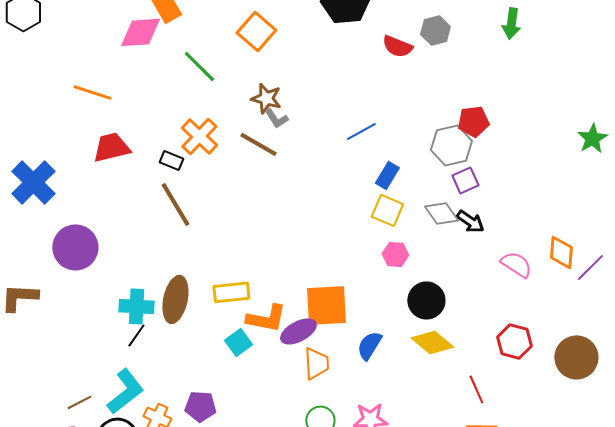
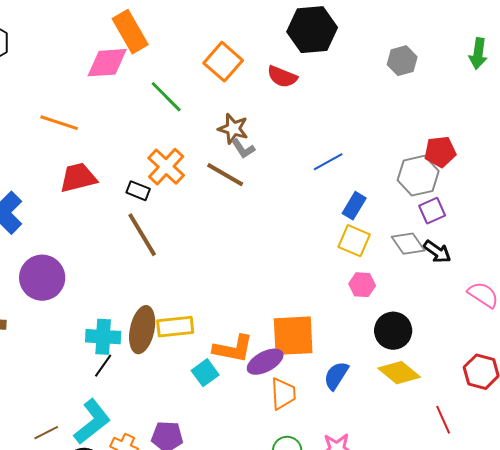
red semicircle: (397, 46) -> (282, 77), moved
yellow rectangle: (231, 292) -> (175, 327), moved

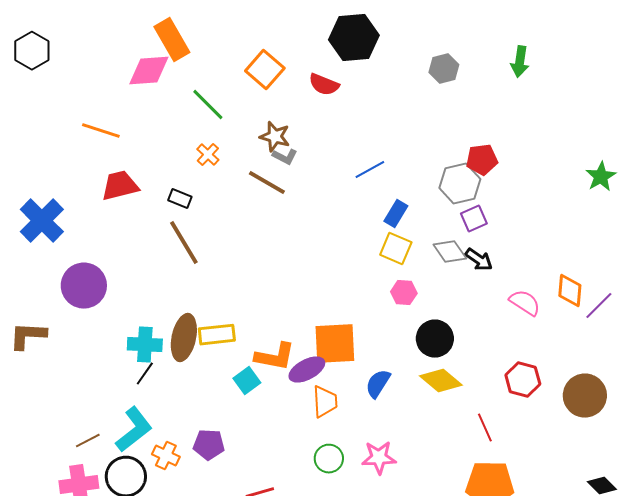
gray L-shape: (243, 149) -> (285, 157), turned -30
orange cross: (166, 167) -> (208, 155), moved, size x0.6

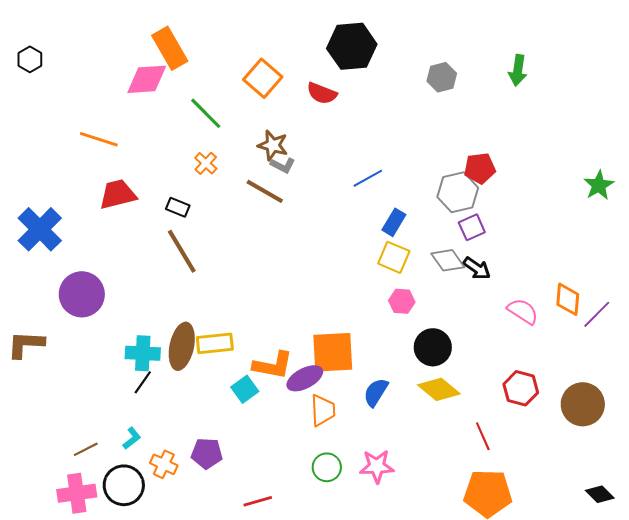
black hexagon: (32, 51) -> (30, 59), size x0.7
cyan L-shape: (134, 430) -> (132, 438), size x0.5

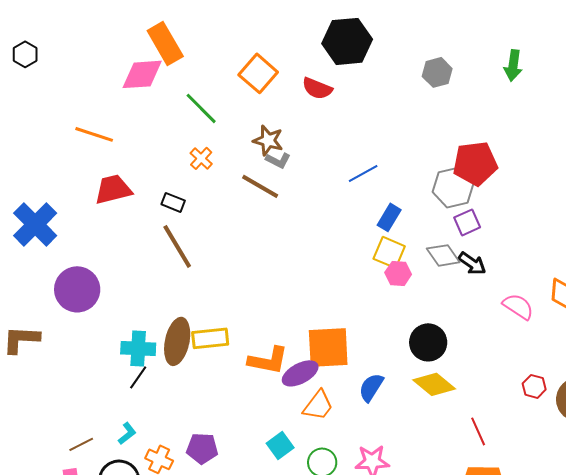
red pentagon: (480, 168) -> (475, 163), size x1.4
pink hexagon: (402, 301) -> (398, 273), moved
red hexagon: (521, 388) -> (534, 386), moved, size x0.7
cyan square: (245, 389) -> (280, 445), moved
orange trapezoid: (323, 410) -> (318, 405), turned 40

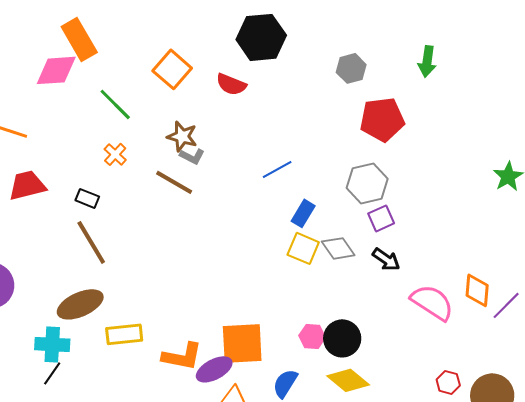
red pentagon: (475, 163) -> (382, 119), moved
gray diamond: (443, 255) -> (338, 248), moved
pink hexagon: (398, 273) -> (312, 336), moved
pink semicircle: (518, 306) -> (432, 302), size x1.4
brown ellipse: (177, 341) -> (80, 304), moved, turned 54

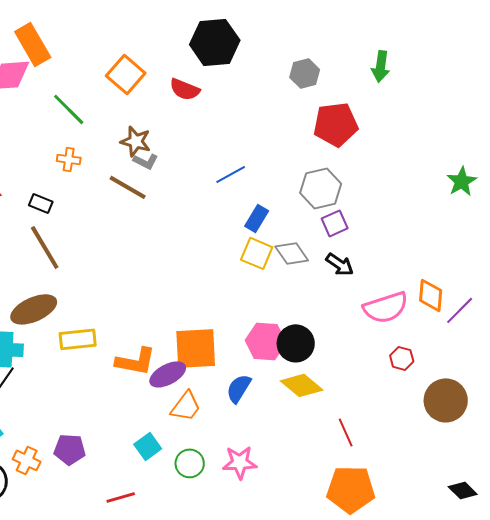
orange cross: (115, 154) -> (69, 159), turned -35
pink semicircle: (432, 302) -> (386, 307), turned 129
pink hexagon: (312, 336) -> (266, 341), size x1.5
red hexagon: (448, 382) -> (402, 358), moved

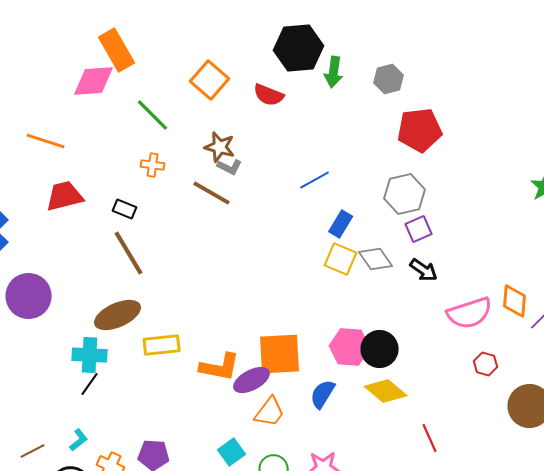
green arrow: (381, 66) -> (334, 72), moved

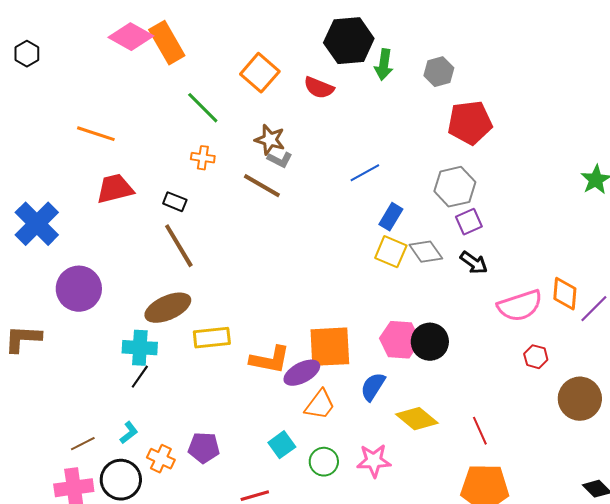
pink diamond: (94, 81) -> (131, 37), moved, turned 33
yellow diamond: (386, 391) -> (417, 419), moved

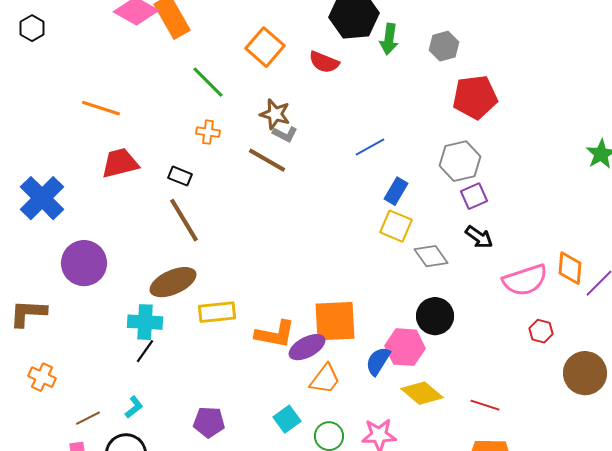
gray diamond: (426, 252) -> (431, 256), moved
pink hexagon: (400, 340) -> (405, 347), moved
red line: (480, 431) -> (485, 405), turned -48
orange cross: (161, 459) -> (42, 377), moved

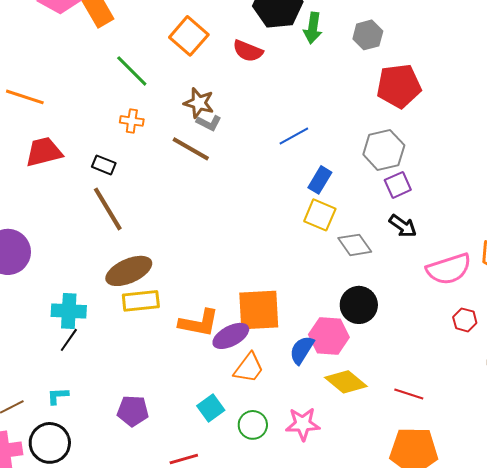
brown ellipse: (173, 282) -> (129, 271), moved
cyan L-shape: (134, 407) -> (58, 396), turned -145

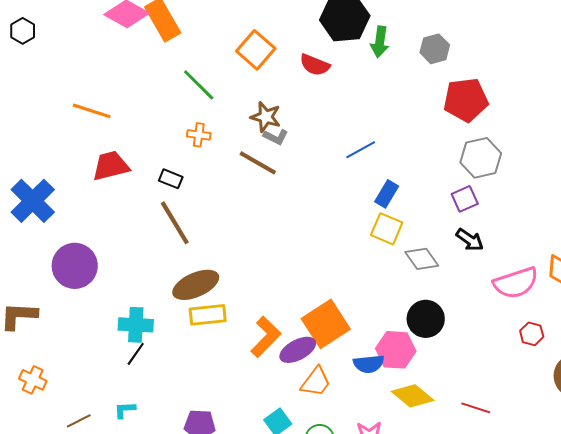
gray hexagon: (384, 150) -> (481, 158), moved
orange square: (259, 310) -> (326, 324), turned -30
orange L-shape: (199, 323) -> (266, 337), turned -57
blue semicircle: (302, 350) -> (369, 364), turned -128

